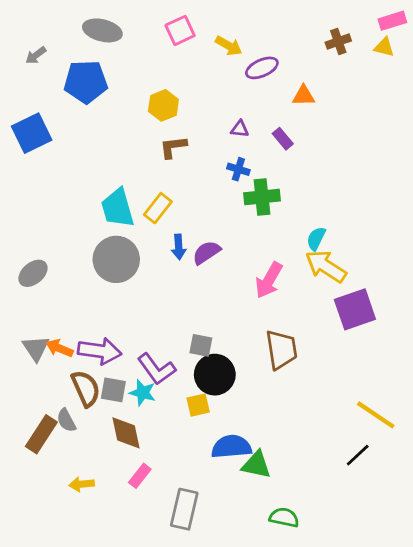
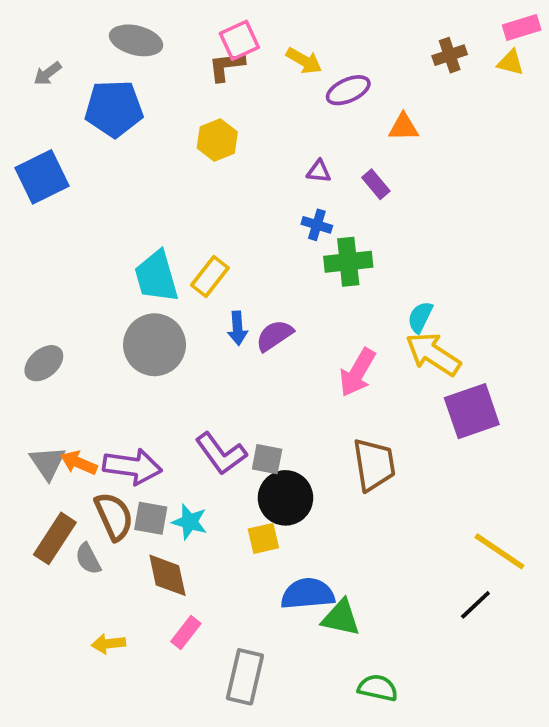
brown L-shape: (173, 147) -> (226, 66), moved
purple L-shape: (156, 369) -> (221, 454), moved
brown rectangle: (41, 434) -> (55, 538), moved

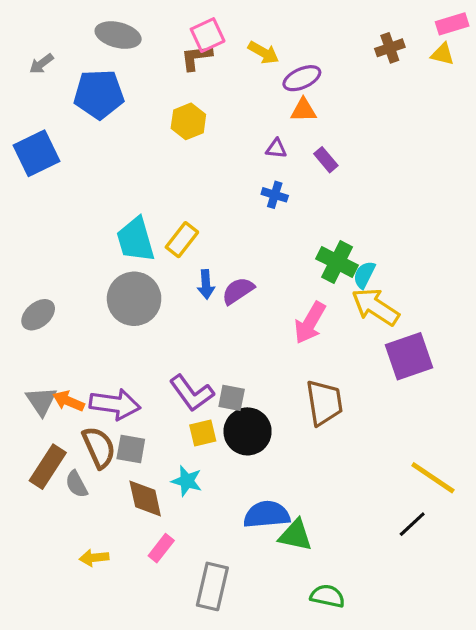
orange triangle: (404, 127) -> (303, 110), moved
green cross: (348, 262) -> (337, 262), moved, turned 33
cyan star: (190, 522) -> (187, 481), moved
yellow square: (263, 538) -> (203, 433), moved

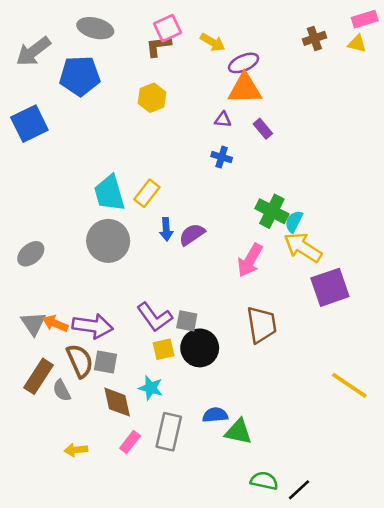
gray arrow: (41, 64) -> (33, 51), size x1.8
orange triangle: (303, 110) -> (245, 89), size x1.6
blue semicircle: (267, 515) -> (215, 415), size x0.7
black line: (412, 524) -> (299, 490), moved
gray rectangle: (212, 586) -> (169, 432), moved

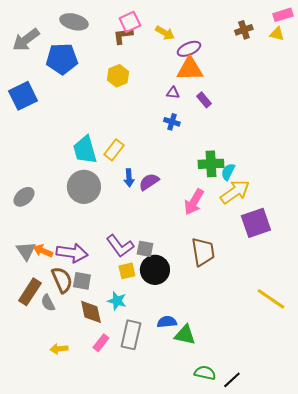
green cross: (272, 211) -> (211, 164), turned -30
yellow arrow: (303, 247) -> (235, 192), turned 112

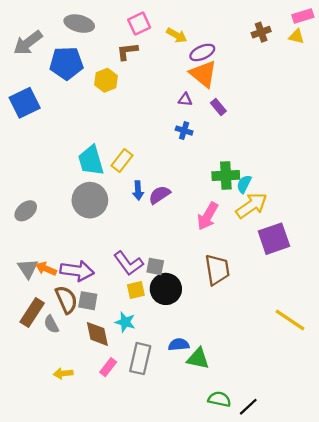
brown L-shape: (123, 36) -> (127, 51), moved
orange triangle: (190, 69) -> (203, 74), turned 40
yellow hexagon: (118, 76) -> (106, 80), moved

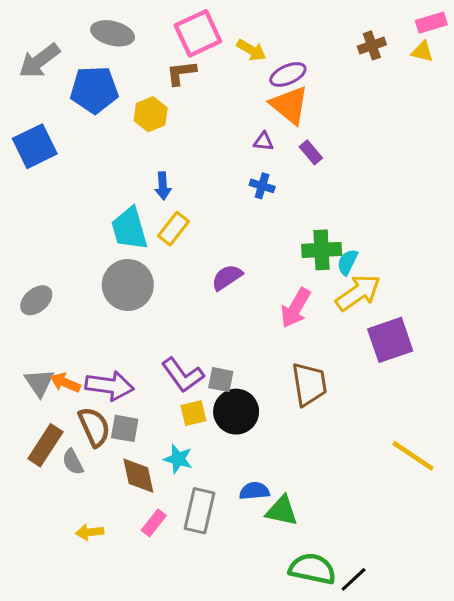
pink square: (139, 24) -> (198, 33), size x1.4
blue arrow: (138, 190) -> (163, 186), moved
green semicircle: (219, 399) -> (312, 569), size x1.4

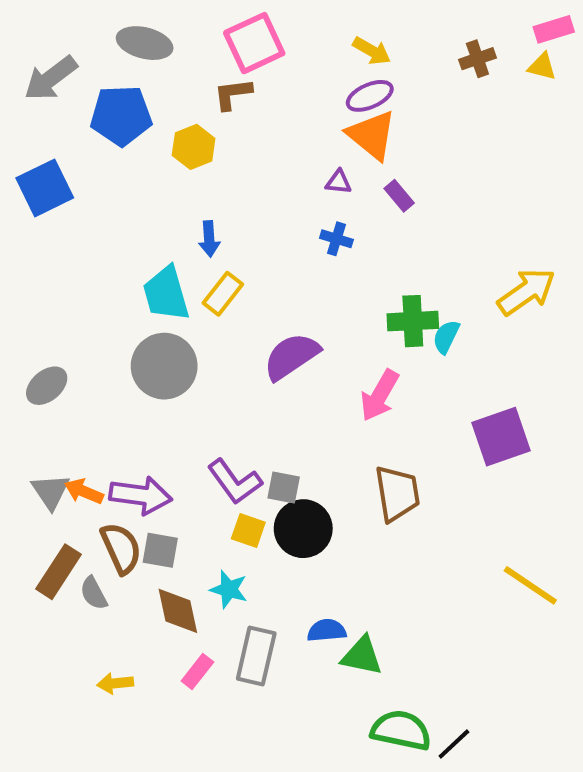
yellow arrow: (251, 50) -> (372, 51), moved
purple semicircle: (227, 277) -> (291, 356), size x1.4
yellow arrow: (358, 293) -> (526, 292), moved
yellow square: (193, 413) -> (248, 531), turned 32

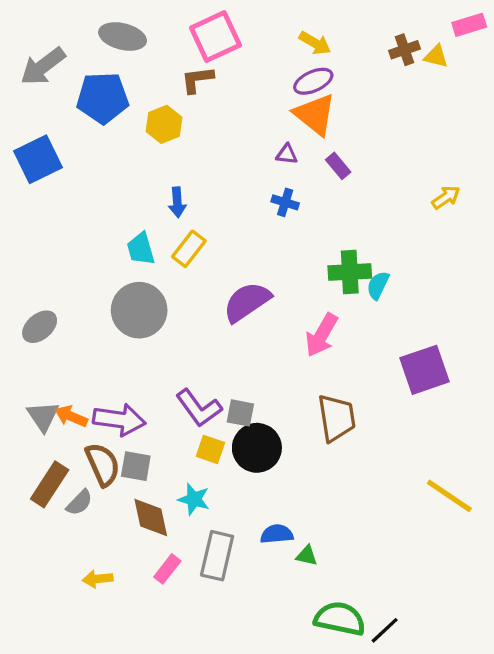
yellow triangle: (542, 67) -> (436, 56), moved
yellow arrow: (526, 292) -> (446, 197), moved, size x0.6
cyan trapezoid: (166, 294) -> (141, 249), size x0.7
gray semicircle: (94, 593) -> (79, 503), turned -108
green triangle: (362, 656) -> (307, 556), size x0.6

